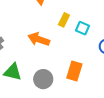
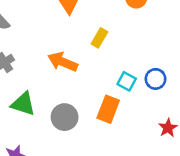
cyan square: (82, 28) -> (127, 81), moved

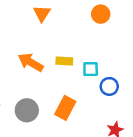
yellow rectangle: (99, 38) -> (64, 61), moved, turned 56
cyan square: (127, 81) -> (91, 69), moved, turned -35

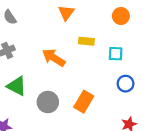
yellow rectangle: (64, 61) -> (86, 41), moved
cyan square: (91, 69) -> (116, 54), moved

